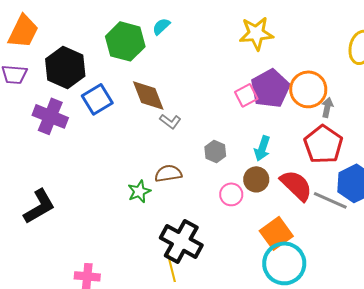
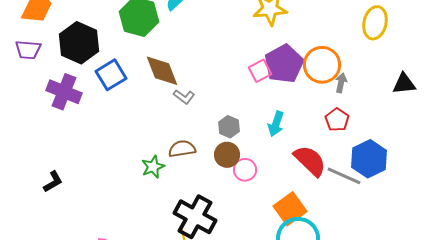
red pentagon: (323, 144) -> (337, 120), size x0.6
brown circle: (256, 179) -> (227, 155), moved
black L-shape: (39, 206) -> (53, 182), size x0.6

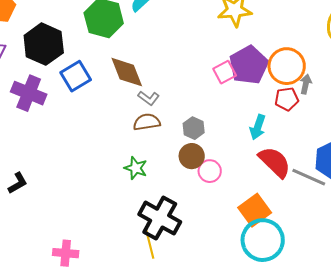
red pentagon: (337, 120) -> (287, 99), moved, turned 30
cyan arrow: (276, 124) -> (258, 127), moved
brown semicircle: (182, 149) -> (147, 122), moved
green star: (153, 167) -> (136, 168), moved, turned -30

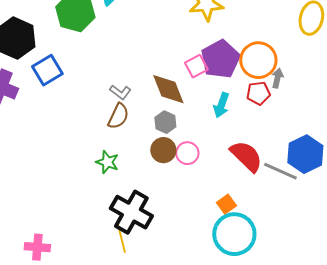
brown diamond: (127, 72) -> (168, 89), moved
brown semicircle: (147, 122) -> (118, 116), turned 124
cyan arrow: (258, 127) -> (221, 105), moved
pink circle: (210, 171) -> (187, 153), moved
orange square: (255, 210) -> (226, 204), size x0.6

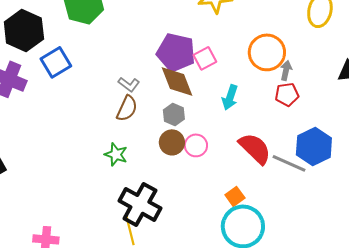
purple pentagon: (220, 59) -> (176, 52), moved, turned -30
red pentagon: (258, 93) -> (287, 94), moved

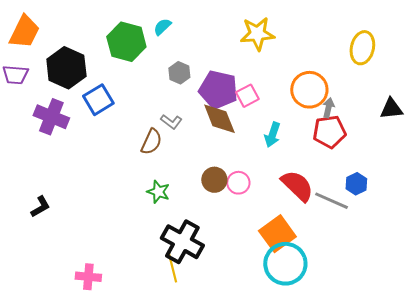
red pentagon: (287, 94) -> (329, 132), size x1.4
brown semicircle: (127, 108) -> (151, 142), moved
gray hexagon: (174, 114) -> (179, 73), moved
blue hexagon: (314, 146) -> (356, 184), size x0.6
orange square: (235, 196) -> (277, 234), size x1.8

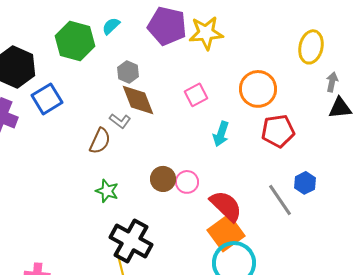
purple pentagon: (218, 90) -> (167, 26), moved
gray arrow: (328, 108) -> (332, 82), moved
brown diamond: (219, 119) -> (138, 100), moved
red semicircle: (297, 186) -> (226, 206), moved
gray line: (331, 201) -> (280, 200), turned 32

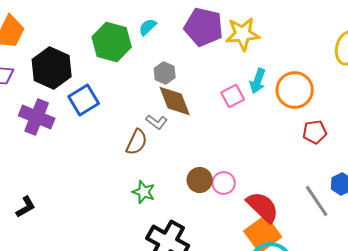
red pentagon: (278, 131) -> (315, 132), size x0.7
cyan arrow: (221, 134) -> (258, 81), moved

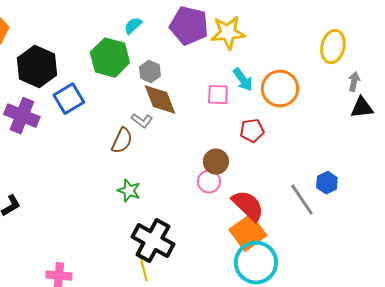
green hexagon: (112, 42) -> (110, 58), moved
cyan arrow: (258, 81) -> (243, 80), turned -55
pink square: (233, 96) -> (218, 95), turned 30
red pentagon: (315, 132) -> (252, 131), moved
brown circle: (200, 180) -> (216, 162), moved

